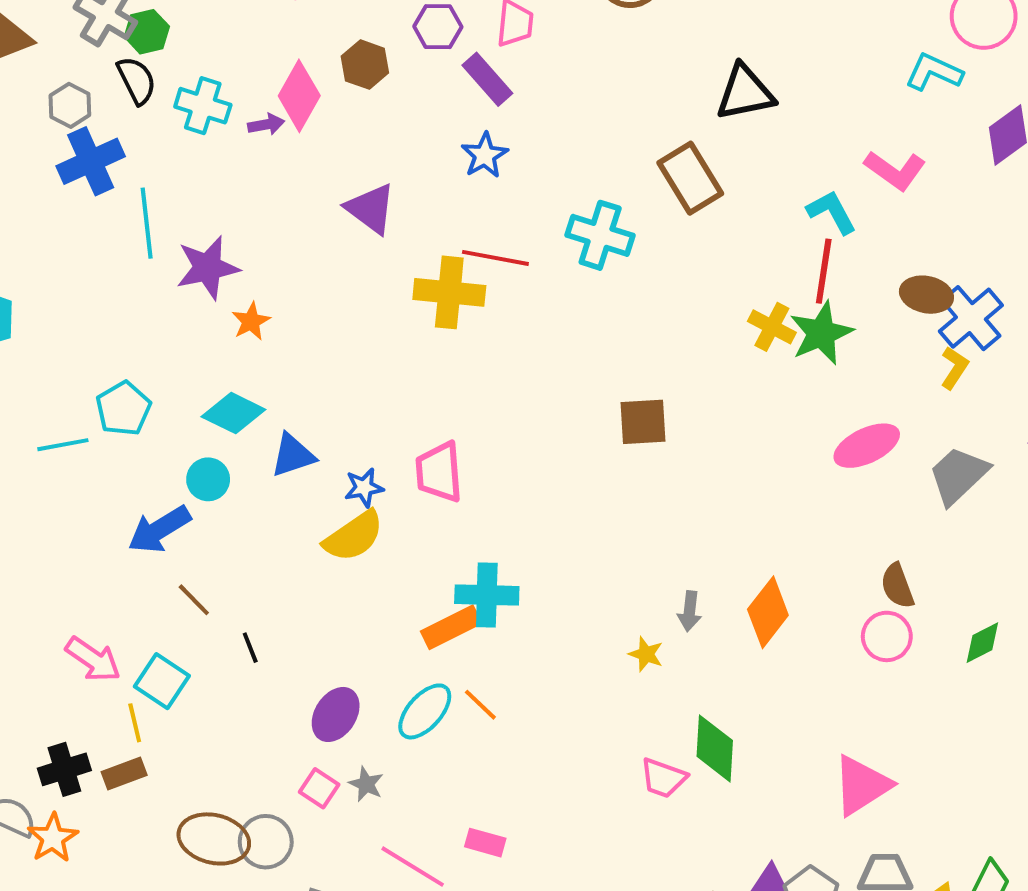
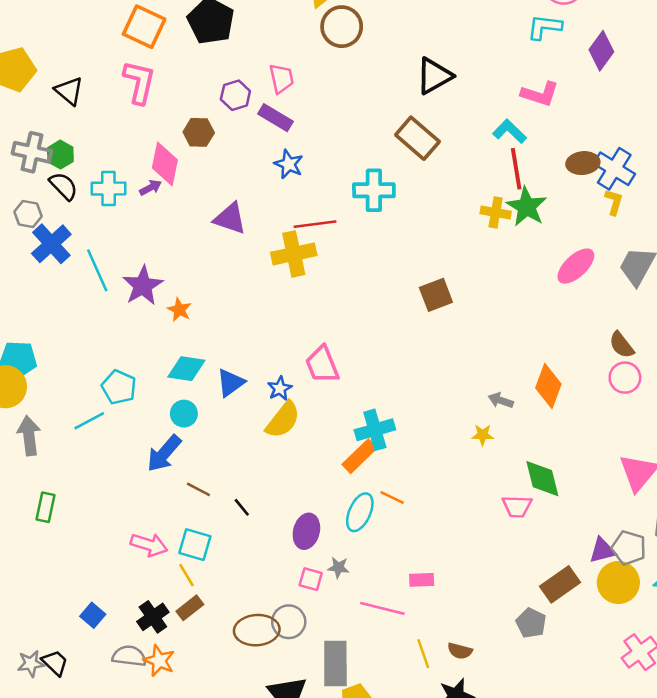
gray arrow: (690, 611) -> (501, 400), turned 120

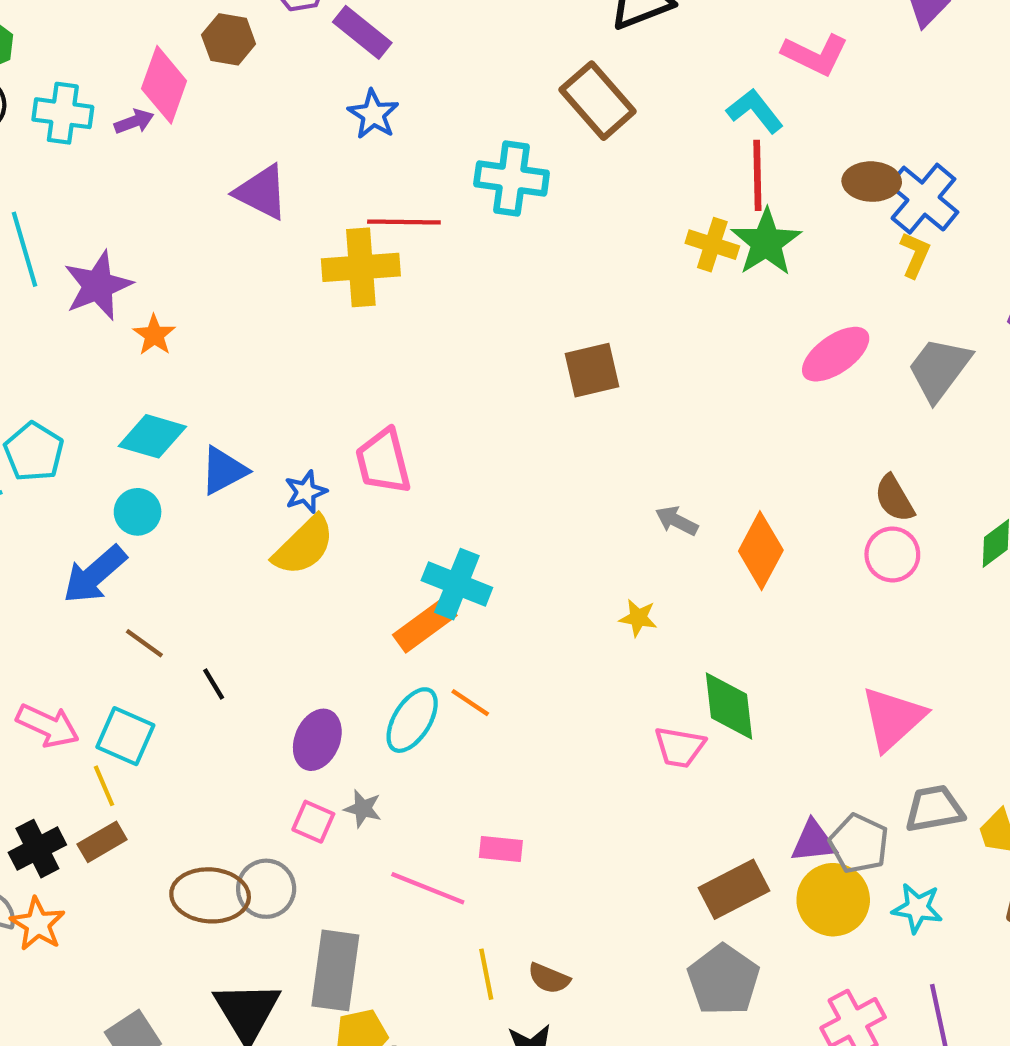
gray arrow: (501, 400) -> (677, 521), moved
cyan cross: (375, 430) -> (457, 584), turned 30
gray pentagon: (531, 623) -> (724, 980), moved, size x1.4

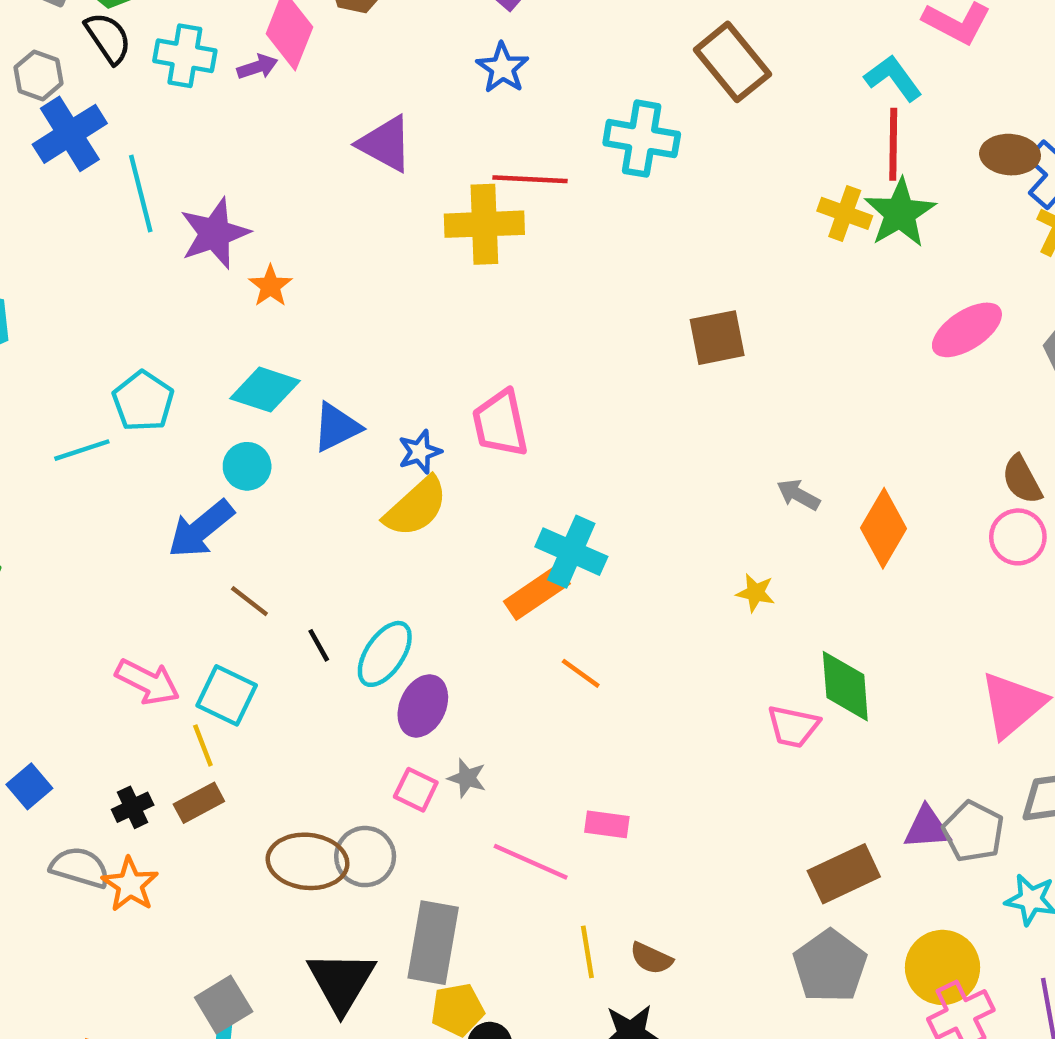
cyan ellipse: (412, 720) -> (385, 654), moved
black cross: (37, 849) -> (133, 807), size x0.7
yellow circle: (833, 900) -> (943, 967), moved

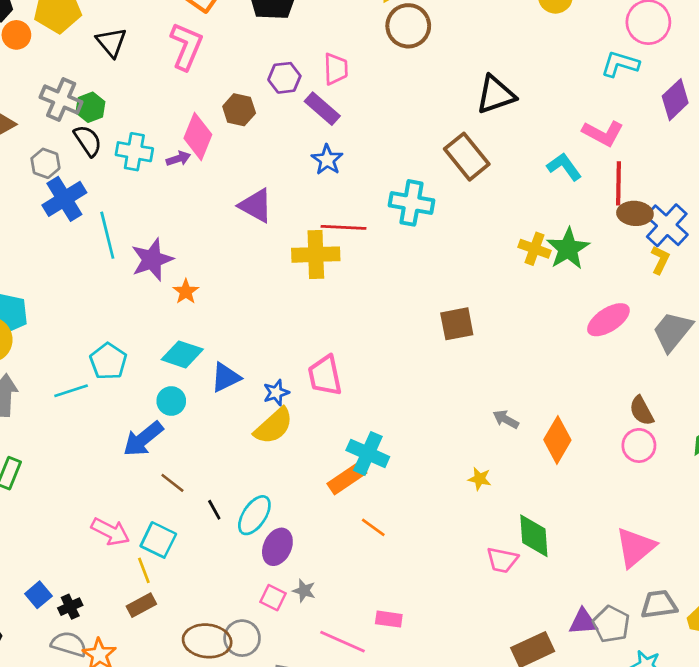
red line: (893, 144) -> (619, 183), moved
black cross: (133, 807) -> (70, 607), moved

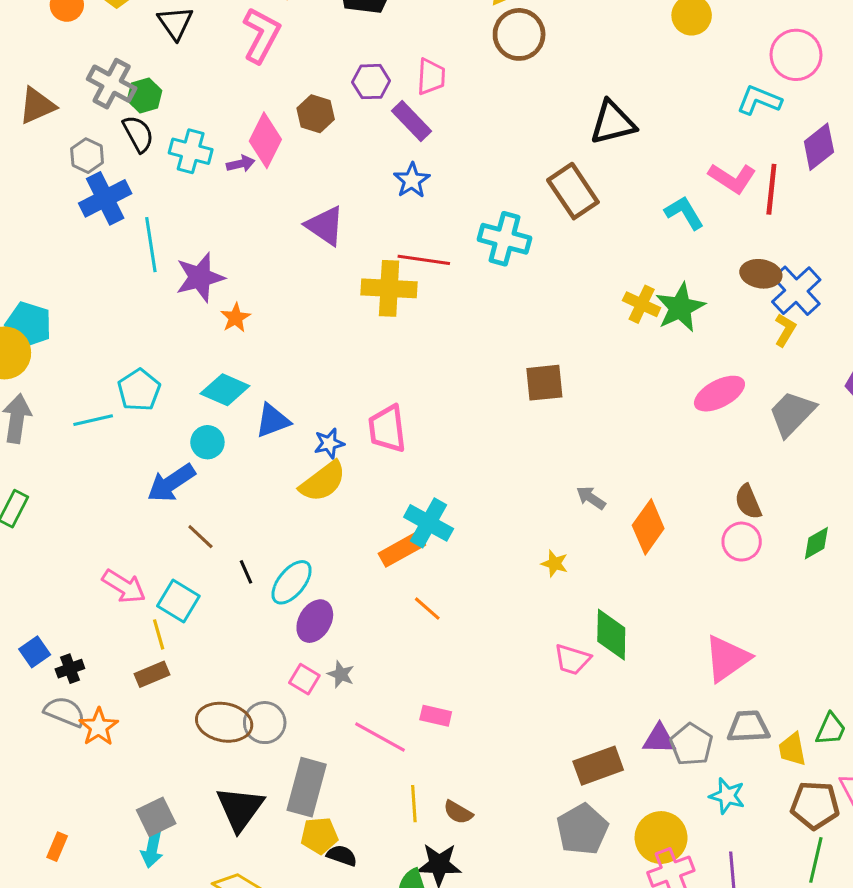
red line: (619, 183) -> (771, 189), moved

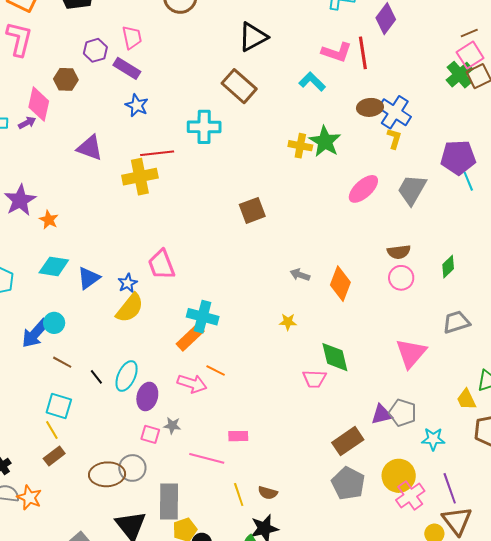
cyan circle: (207, 442) -> (54, 323), moved
brown semicircle: (748, 502) -> (399, 252), turned -60
pink arrow: (124, 586) -> (192, 384), moved
gray trapezoid: (748, 727) -> (456, 322), moved

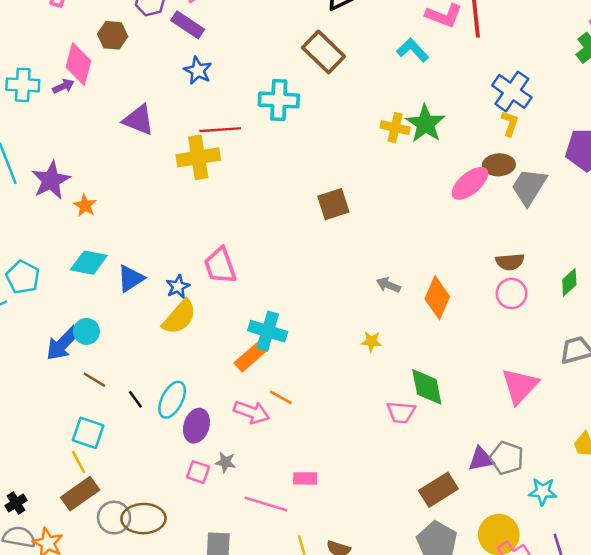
brown ellipse: (370, 107) -> (499, 165), moved
brown rectangle: (54, 456) -> (80, 494), size x1.4
gray circle: (132, 468) -> (114, 518), moved

